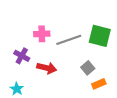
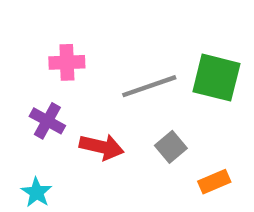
pink cross: (42, 34) -> (67, 62), moved
gray square: (88, 68) -> (171, 147), moved

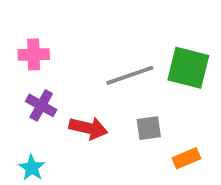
pink cross: (67, 62) -> (34, 55), moved
gray square: (171, 147) -> (149, 128), turned 32

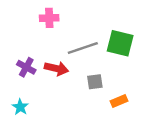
pink cross: (34, 55) -> (49, 18), moved
red arrow: (88, 128) -> (56, 68), moved

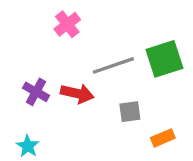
pink cross: (49, 18) -> (67, 24), turned -36
green square: (120, 43) -> (164, 59), turned -32

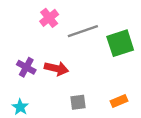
gray line: (113, 65) -> (83, 31), moved
gray square: (130, 112) -> (78, 102), moved

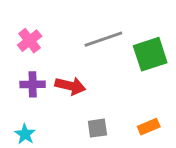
pink cross: (49, 18) -> (30, 41), moved
purple cross: (26, 67) -> (33, 84), turned -30

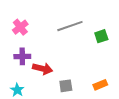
green square: (150, 54) -> (101, 36), size x0.6
red arrow: (70, 86) -> (43, 69), moved

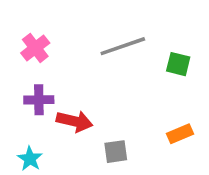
green square: (101, 36) -> (178, 64), turned 32
orange rectangle: (100, 85) -> (180, 134), moved

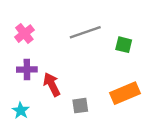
red arrow: (75, 121) -> (52, 84), turned -130
orange rectangle: (180, 134) -> (125, 93), size x1.6

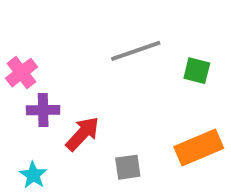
pink cross: (24, 34) -> (21, 73), moved
red arrow: (52, 84) -> (83, 134), turned 70

